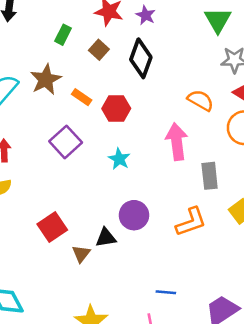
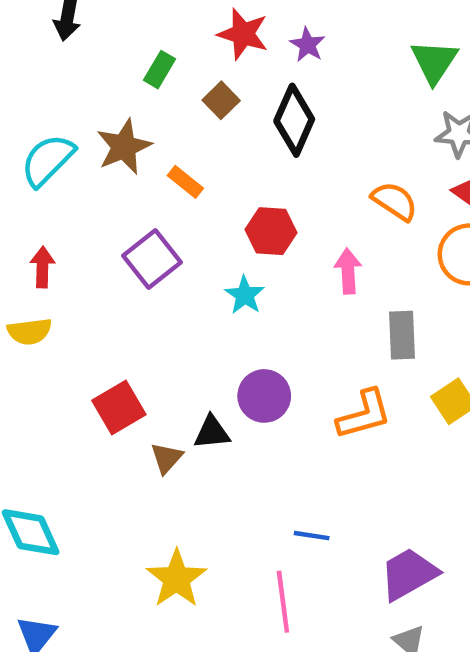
red hexagon: (116, 108) -> (271, 231), moved
pink arrow: (177, 142) -> (348, 271), size x0.7

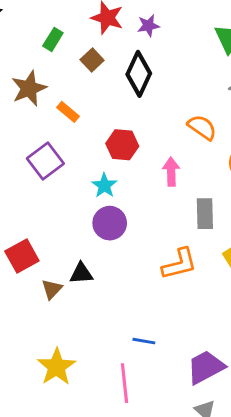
purple star: (307, 45) -> (148, 26), turned 30
purple circle: (264, 396) -> (110, 223), moved

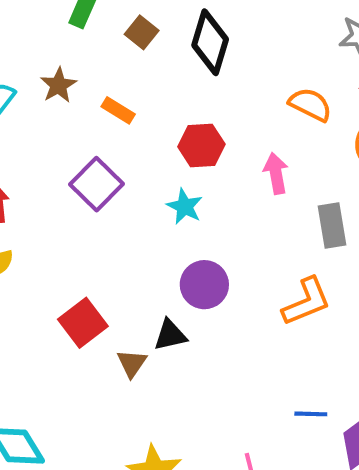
brown star: (29, 88) -> (58, 85), size x0.7
purple circle: (110, 223) -> (204, 285), moved
blue line: (144, 341) -> (311, 414), moved

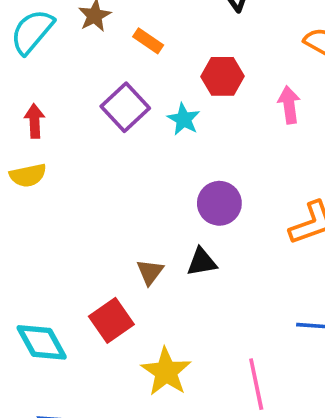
cyan star: (185, 207) -> (184, 119), moved
red square: (83, 323) -> (111, 320), moved
black triangle: (170, 335) -> (202, 262), moved

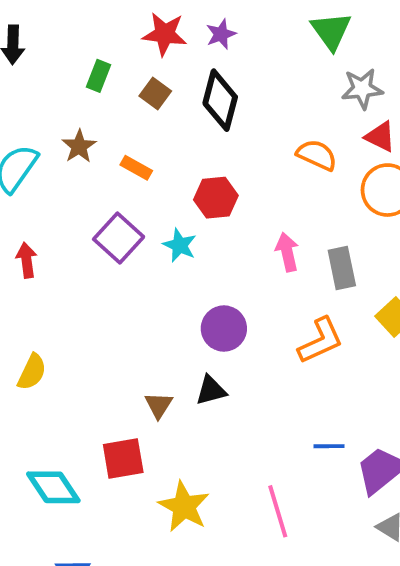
pink arrow: (289, 105) -> (287, 252), moved
yellow semicircle: (28, 175) -> (32, 372), moved, turned -48
red square: (111, 320) -> (123, 458), turned 30

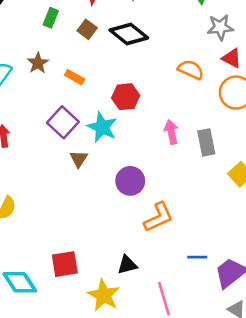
black diamond: (220, 100) -> (129, 34), turned -66
cyan star: (180, 245) -> (102, 127), size x1.4
orange L-shape: (321, 341) -> (159, 217), moved
black triangle: (211, 390) -> (127, 265), moved
brown triangle: (159, 405) -> (79, 159), moved

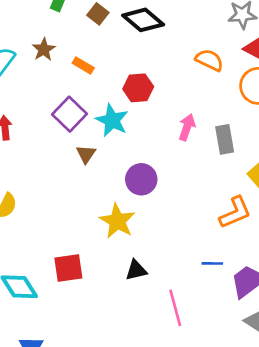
pink arrow: (171, 132) -> (187, 127), turned 30
orange L-shape: (159, 217) -> (235, 212), moved
yellow star: (104, 295) -> (117, 221), moved

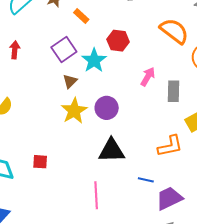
orange semicircle: (209, 60) -> (174, 31), size x1.4
yellow star: (117, 221) -> (74, 111), moved
red square: (68, 268) -> (40, 162), size x0.7
black triangle: (136, 270) -> (111, 151), moved, size x1.6
pink line: (175, 308) -> (96, 195), moved

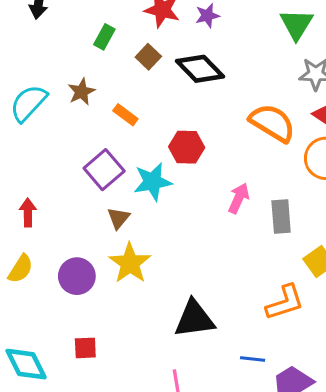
red arrow: (15, 50) -> (28, 212), moved
cyan star: (94, 60) -> (153, 182), turned 30
purple circle: (107, 108) -> (77, 276), moved

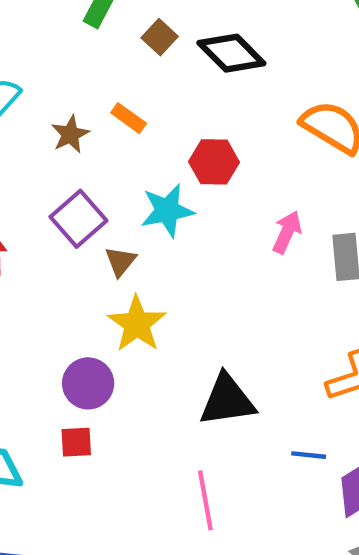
brown star: (81, 92) -> (70, 134), moved
purple square: (104, 170) -> (78, 219), moved
purple circle: (77, 276) -> (88, 383), moved

